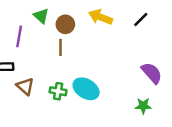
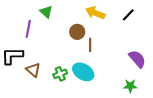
brown circle: (65, 24) -> (77, 32), moved
brown line: (60, 47) -> (90, 45), moved
green cross: (58, 91) -> (60, 74), turned -32

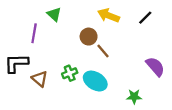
brown line: (90, 45) -> (103, 51), turned -40
green cross: (60, 74) -> (70, 73), moved
green star: (130, 86) -> (134, 97), moved

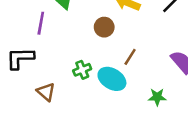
brown line: (103, 51) -> (130, 57), moved, turned 72
brown triangle: (40, 79) -> (46, 92), moved

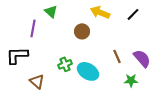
brown line: (130, 57) -> (117, 56), moved, turned -56
green star: (157, 97) -> (131, 80), moved

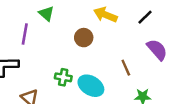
purple semicircle: (142, 58) -> (157, 50), moved
green cross: (65, 64) -> (63, 77), turned 32

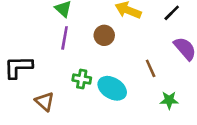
purple line: (25, 34) -> (65, 38), moved

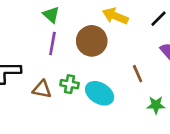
brown circle: (104, 35) -> (92, 41), size x1.5
brown triangle: (45, 102) -> (42, 89), moved, turned -30

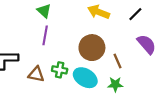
brown circle: (92, 41) -> (92, 48), moved
green star: (156, 105) -> (115, 84), moved

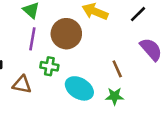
brown circle: (92, 48) -> (66, 34), moved
green cross: (60, 70) -> (49, 66), moved

